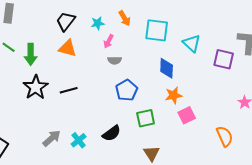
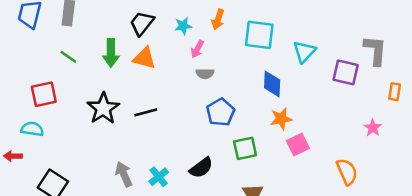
orange arrow: (125, 18) -> (218, 19), turned 49
cyan triangle: (192, 43) -> (304, 52), turned 30
green arrow: (31, 54) -> (111, 53), moved
gray arrow: (52, 138) -> (124, 174), turned -72

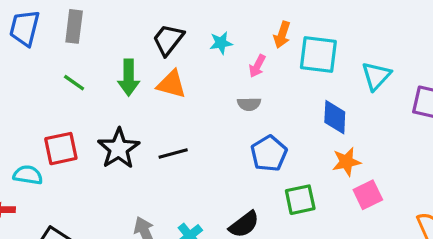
orange arrow: (218, 19) -> (282, 35), moved
pink arrow: (197, 49) -> (257, 66), moved
red square: (44, 94) -> (61, 149), moved

